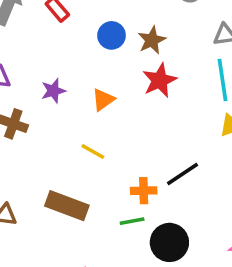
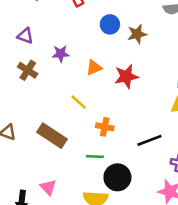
red star: (160, 80) -> (126, 76), moved
black line: (183, 174) -> (149, 140), moved
orange cross: (144, 191) -> (105, 127), moved

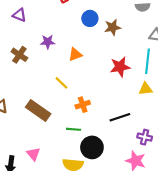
purple triangle: (25, 36) -> (19, 15), moved
red star: (126, 76) -> (120, 67), moved
orange cross: (105, 127) -> (83, 105), turned -32

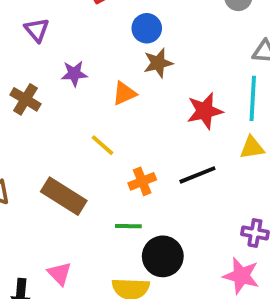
purple triangle: (19, 15) -> (37, 30), moved, turned 32
brown star: (113, 27) -> (158, 63), moved
black line: (120, 117) -> (197, 175), moved

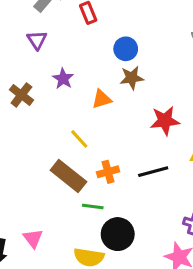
purple star: (74, 74) -> (63, 79), turned 30
brown rectangle: (64, 196) -> (68, 176), moved

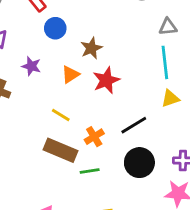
blue circle: (126, 49) -> (55, 28), moved
red star: (165, 121) -> (106, 80), moved
black circle: (118, 234) -> (139, 163), moved

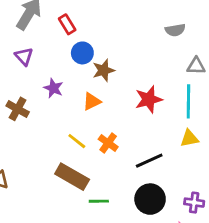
brown star: (91, 48) -> (103, 70), moved
red star: (106, 80) -> (149, 99), moved
orange cross: (94, 137) -> (108, 143), moved, turned -30

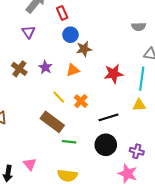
purple star: (53, 88) -> (45, 67), moved

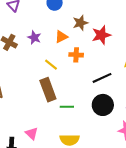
brown star: (84, 49) -> (80, 23), moved
orange cross: (81, 101) -> (76, 55), moved, turned -32
brown rectangle: (52, 122) -> (48, 90), turned 40

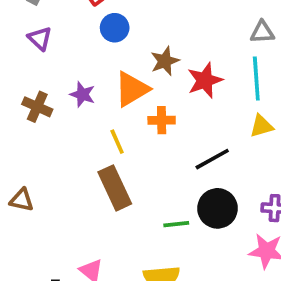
orange triangle: (61, 37) -> (132, 89), size x1.5
yellow line: (51, 65) -> (117, 142), turned 32
green line: (67, 107) -> (176, 224), moved

